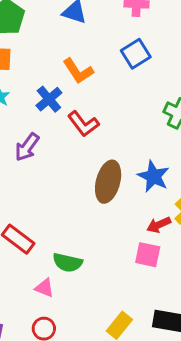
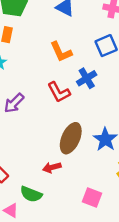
blue cross: (49, 99) -> (87, 78), moved
red arrow: (159, 225) -> (52, 167), moved

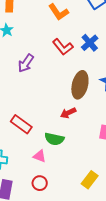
blue cross: (87, 78) -> (90, 43), moved

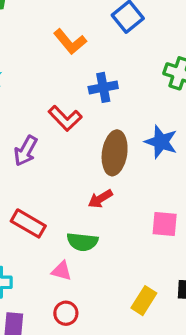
blue cross: (90, 43) -> (103, 87), moved, turned 36
red L-shape: (63, 47) -> (65, 118), moved
purple arrow: (26, 63) -> (26, 151), moved

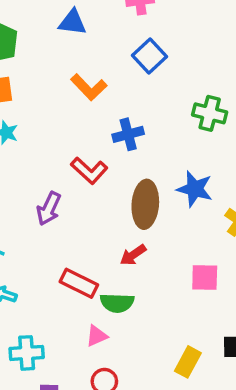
red rectangle: (28, 223) -> (79, 283), moved
pink triangle: (62, 271) -> (97, 336), turned -35

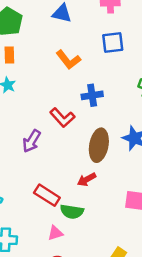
blue square: (149, 56) -> (113, 42), turned 30

